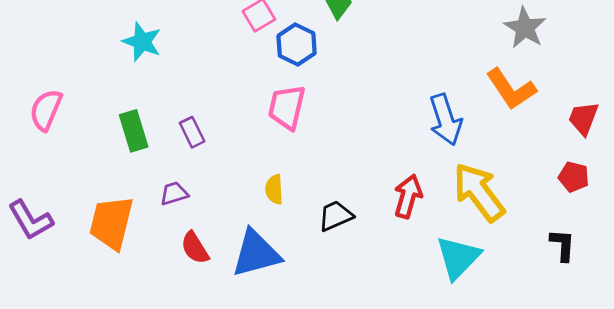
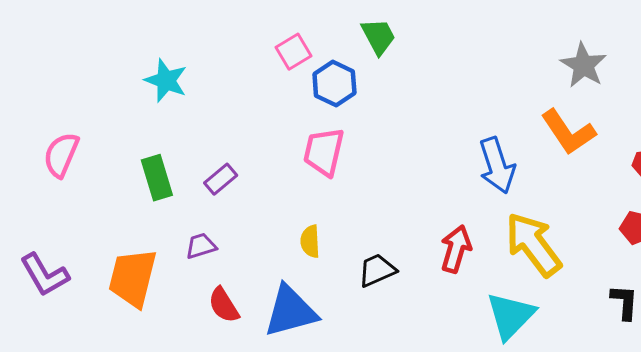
purple rectangle: (192, 132) -> (221, 179), turned 76

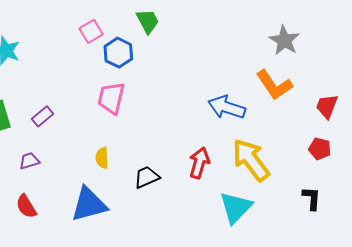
blue arrow: (497, 165) -> (227, 107), turned 126
red semicircle: (224, 305) -> (26, 206), moved

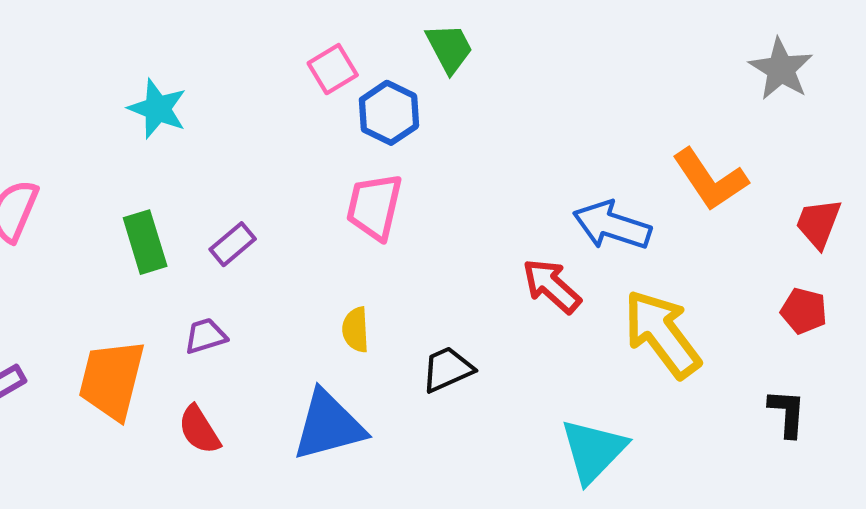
gray star: (284, 40) -> (781, 69), moved
red arrow: (199, 163) -> (552, 286), moved, turned -64
cyan triangle: (236, 207) -> (593, 451), moved

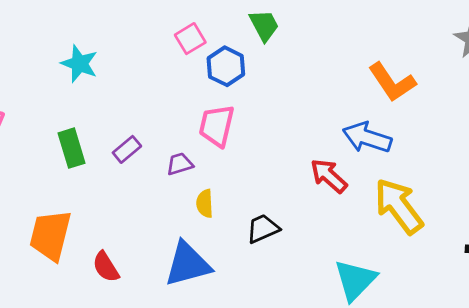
orange L-shape: (710, 180) -> (392, 82), moved
purple trapezoid: (205, 336) -> (180, 164), moved

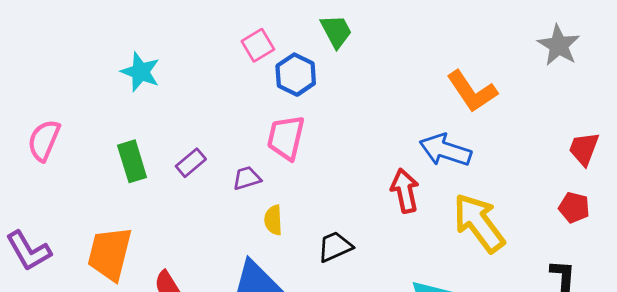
red arrow: (329, 176) -> (405, 191), turned 36

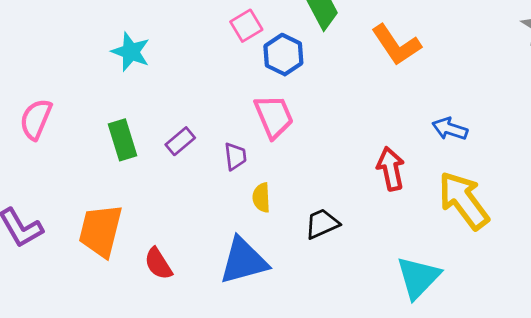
orange L-shape: (472, 91) -> (396, 45), moved
pink trapezoid: (286, 138) -> (274, 116), turned 144
blue arrow: (445, 150) -> (450, 129), moved, size x0.7
purple trapezoid: (247, 178) -> (235, 156), turned 100

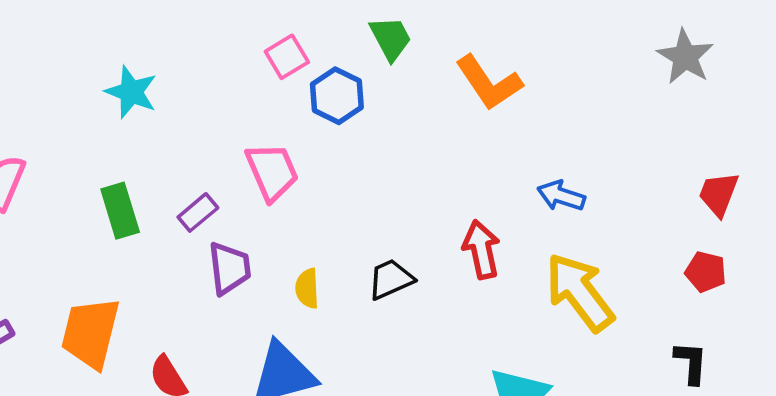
pink trapezoid: (274, 116) -> (272, 172), moved
purple trapezoid: (235, 156) -> (229, 268), moved, size x1.4
black trapezoid: (322, 224) -> (391, 279), moved

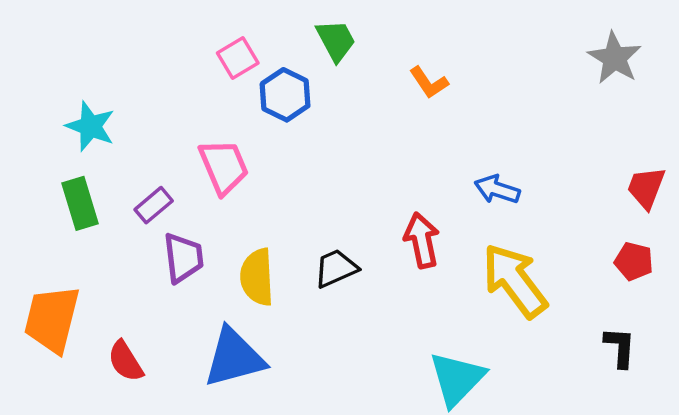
orange L-shape: (489, 83) -> (429, 83), size x0.6
cyan star: (131, 92) -> (90, 126), moved
yellow semicircle: (307, 288) -> (257, 277), size x1.5

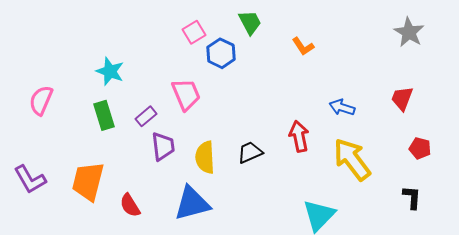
red trapezoid: (646, 188) -> (402, 98), moved

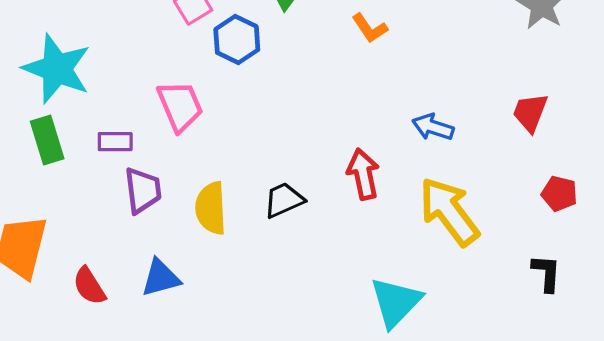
cyan star: (110, 71) -> (57, 69), size x1.5
purple rectangle: (146, 116) -> (115, 142), turned 40
blue triangle: (192, 203) -> (161, 278), moved, size x0.7

